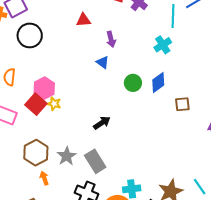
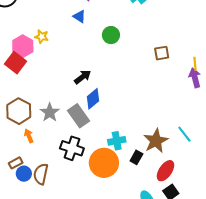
blue diamond: (158, 83) -> (93, 99), moved
yellow star: (54, 104) -> (42, 37), moved

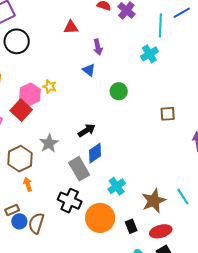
gray star: (50, 112) -> (49, 143), moved
cyan cross: (117, 141) -> (117, 186), moved, turned -30
black rectangle: (136, 157) -> (131, 226), moved, turned -56
red ellipse: (165, 171) -> (161, 231), turned 35

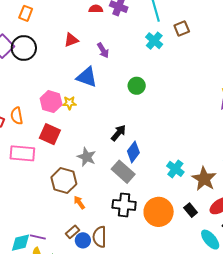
black circle: (17, 41) -> (24, 48), moved
blue triangle: (89, 70) -> (87, 77), moved, size x1.6
pink hexagon: (30, 94) -> (51, 102), moved
brown square: (168, 114) -> (182, 28), moved
cyan cross: (117, 186) -> (175, 169), moved

